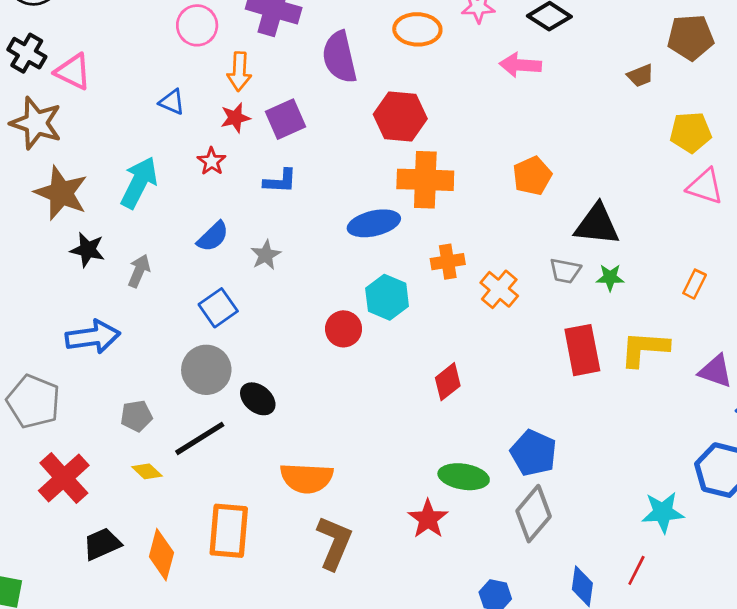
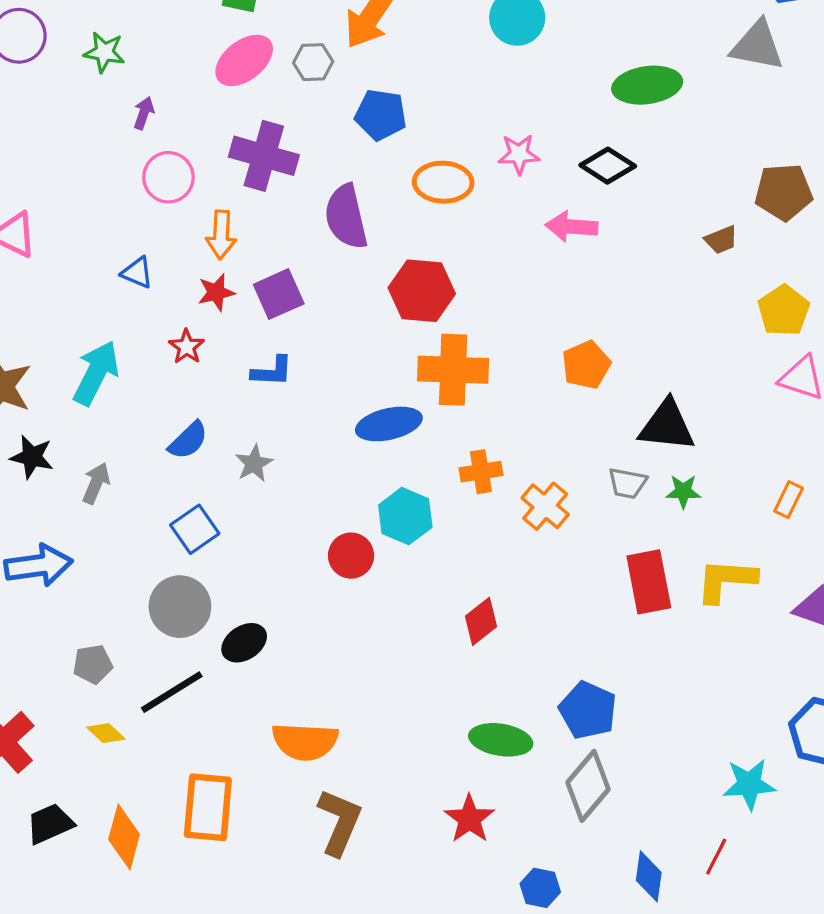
yellow pentagon: (691, 132) -> (784, 310), turned -30
black ellipse: (258, 399) -> (244, 643), turned -72
red star: (428, 519) -> (469, 819), moved

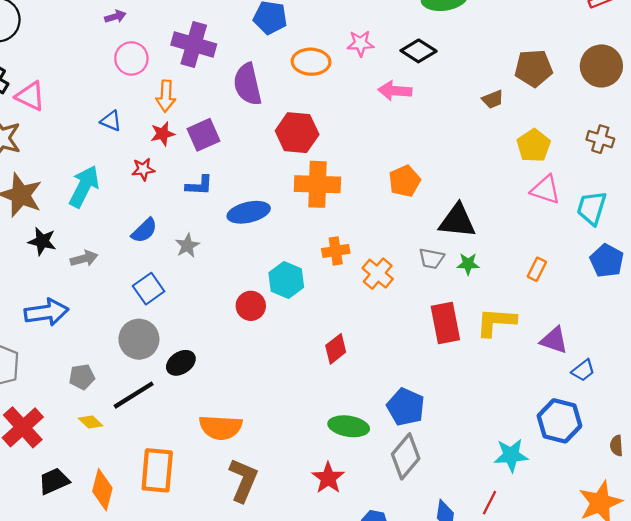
purple arrow: (144, 113) -> (115, 17), turned 54
red star: (187, 347) -> (143, 169), turned 30
blue ellipse: (389, 424) -> (249, 212), moved
gray arrow: (96, 483) -> (84, 258), turned 52

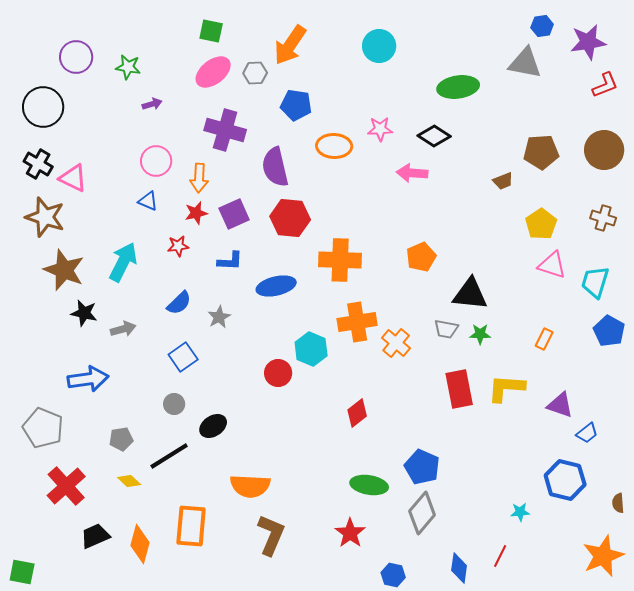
pink circle: (131, 58) -> (156, 161), moved
red hexagon: (297, 133) -> (290, 218), moved
orange cross: (336, 251) -> (357, 322), size x1.5
gray circle: (139, 339) -> (174, 404), size x0.6
cyan star: (511, 455) -> (520, 512), size x0.6

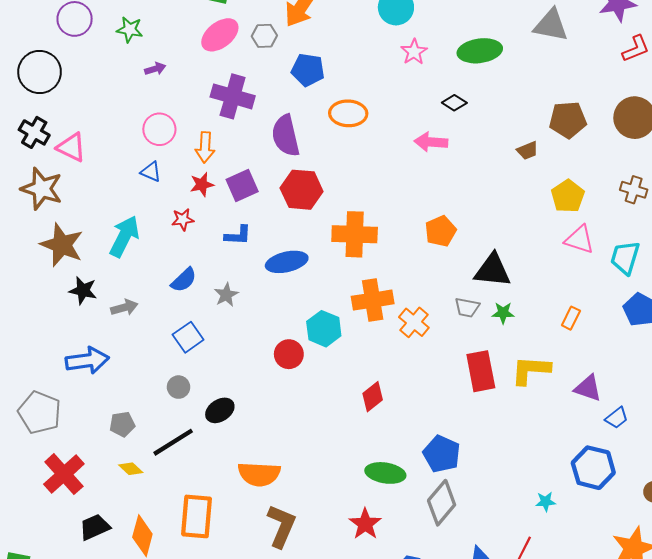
pink star: (380, 129) -> (414, 52), moved, turned -30
black diamond: (434, 136) -> (454, 103), size x0.7

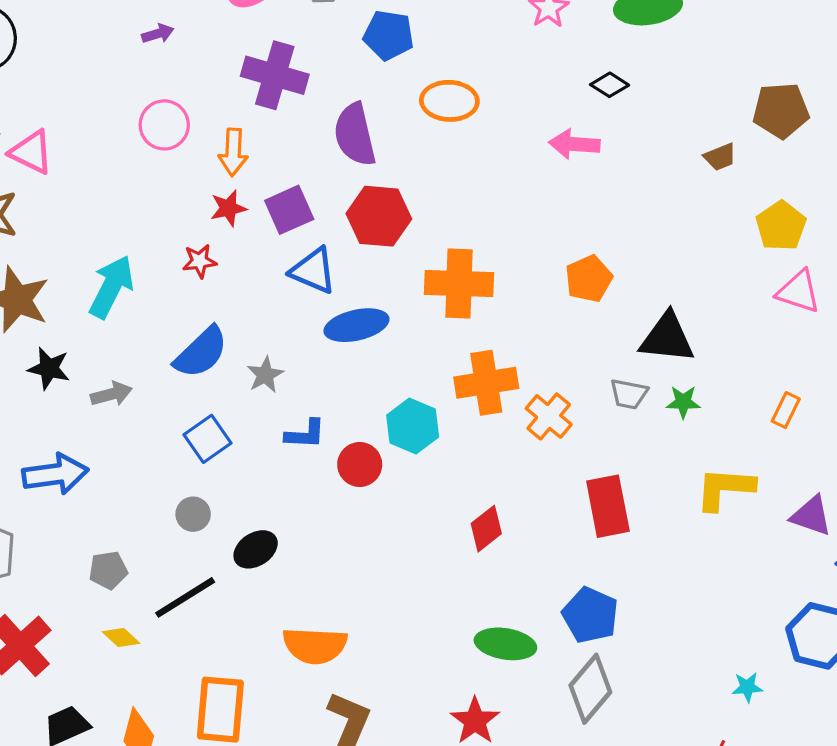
blue triangle: (151, 172) -> (313, 271), moved, size x1.5
blue L-shape: (238, 235) -> (305, 434), moved
blue semicircle: (184, 280) -> (201, 352), size x1.4
red rectangle: (481, 371) -> (608, 506), moved

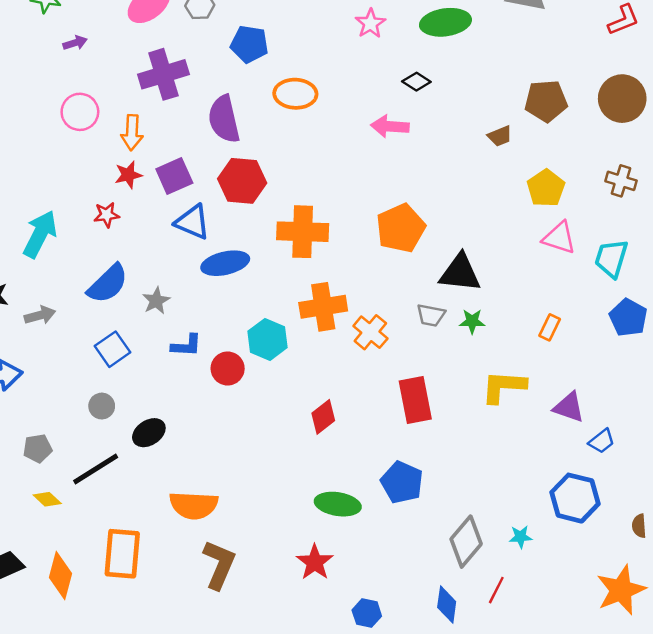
purple cross: (275, 75) -> (163, 74), turned -33
orange pentagon: (589, 279) -> (401, 228), size x1.4
gray diamond: (590, 689) -> (466, 542), moved

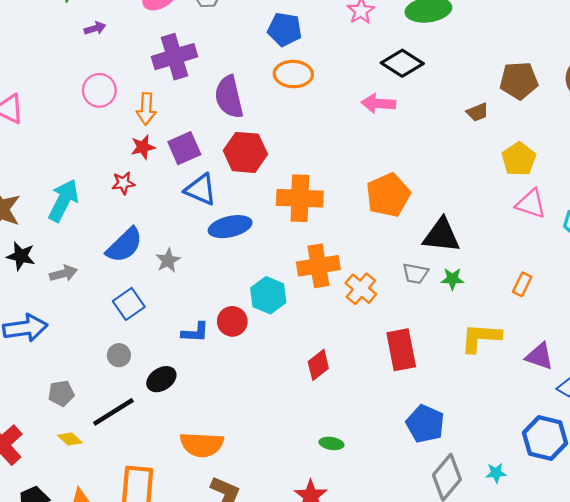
blue pentagon: (249, 44) -> (285, 29), moved
black diamond: (416, 82) -> (402, 63), size x1.6
blue L-shape: (186, 346) -> (195, 332), moved
blue pentagon: (402, 482) -> (425, 424), moved
green ellipse: (338, 504) -> (331, 443), size x0.6

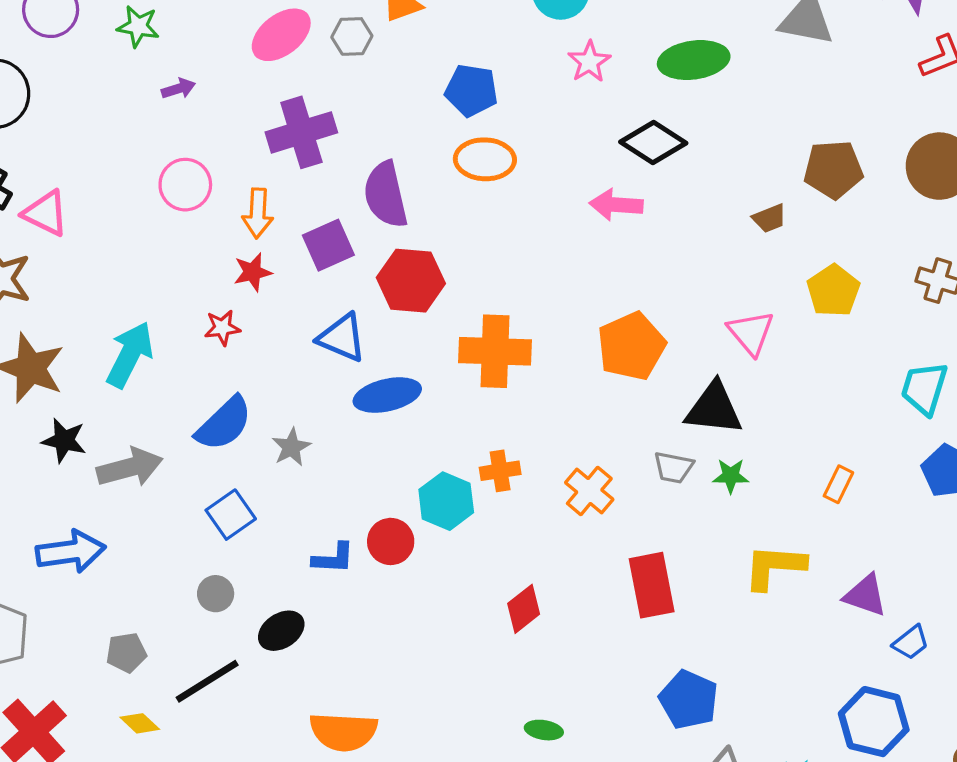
purple square: (184, 148) -> (328, 245), moved
pink triangle: (531, 204) -> (751, 333), moved, turned 32
orange cross: (318, 266) -> (500, 471), moved, size x0.6
gray arrow: (63, 273) -> (130, 467), size x1.5

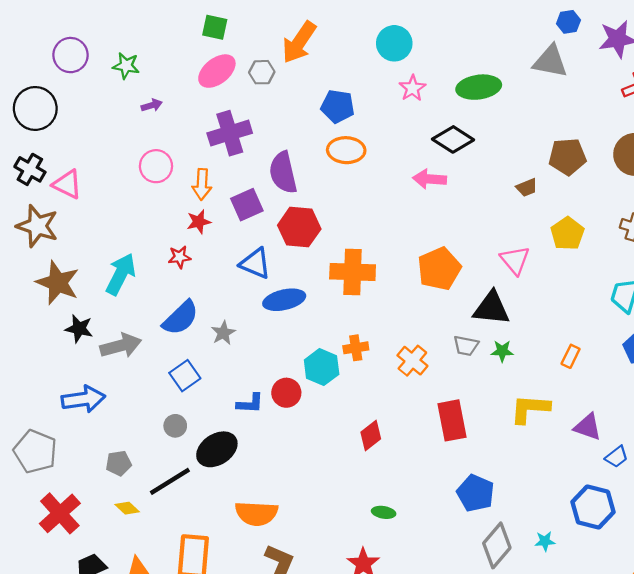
black ellipse: (281, 631) -> (217, 449), size x1.4

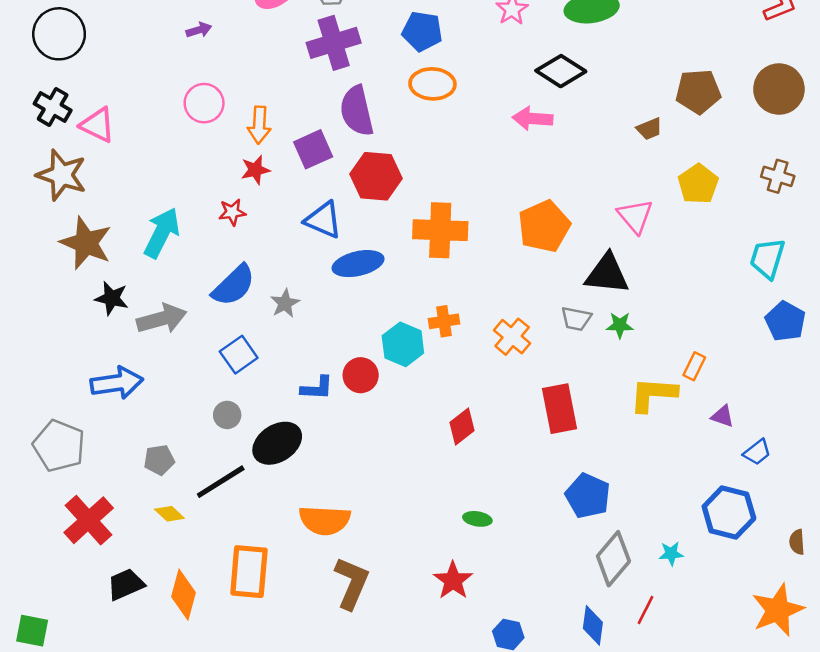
purple cross: (230, 133) -> (334, 43), moved
orange rectangle: (571, 356) -> (694, 366), moved
purple triangle: (588, 427) -> (722, 416), size x0.7

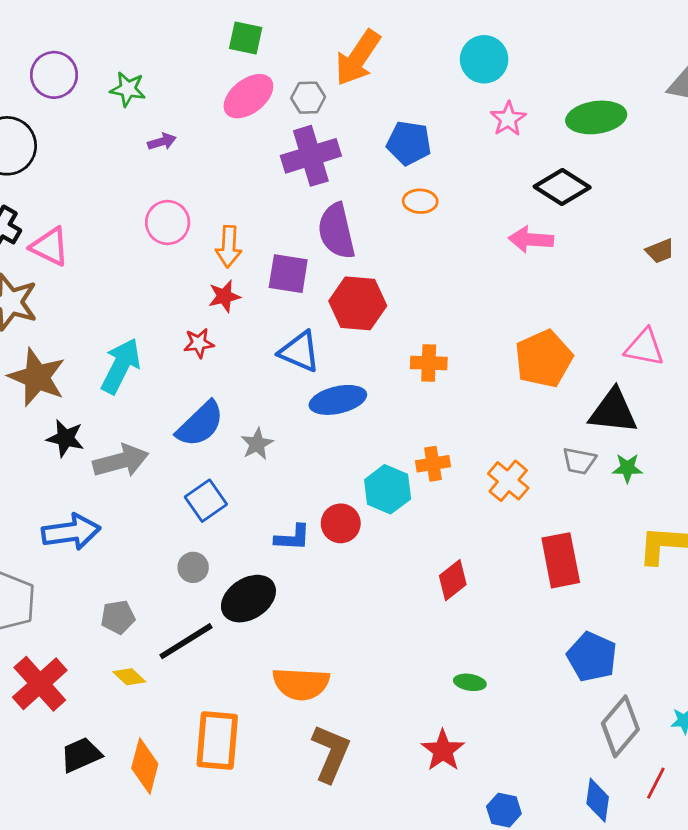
orange ellipse: (432, 84) -> (420, 201), size x0.7
purple square: (313, 149) -> (288, 274), turned 33
pink triangle: (635, 216) -> (644, 347), turned -39
orange cross: (440, 230) -> (429, 363), size x0.6

